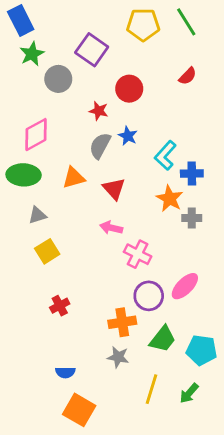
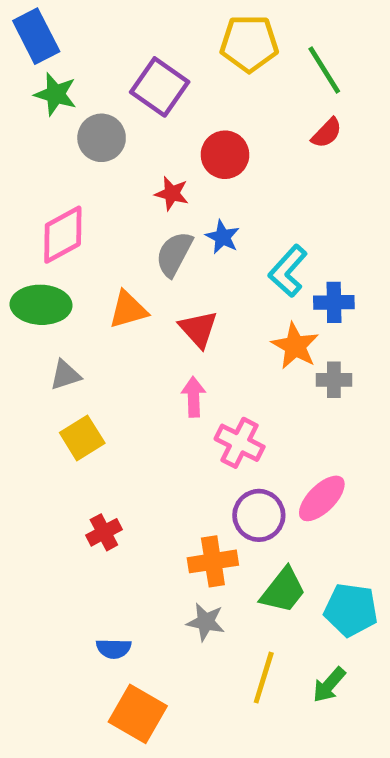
green line: (186, 22) -> (324, 70), moved
green star: (32, 54) -> (56, 94), turned -30
pink arrow: (111, 228) -> (194, 397), turned 75

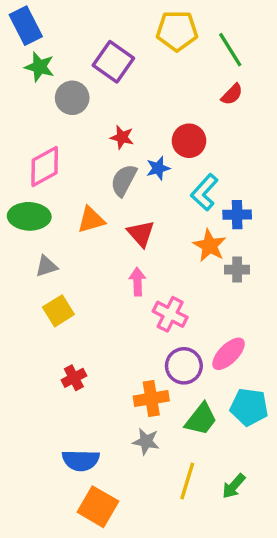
red circle: (225, 155) -> (189, 141), moved
blue star: (223, 237) -> (158, 168), turned 30
cyan pentagon: (351, 610) -> (249, 407), moved
blue semicircle: (114, 649) -> (81, 460), size x1.5

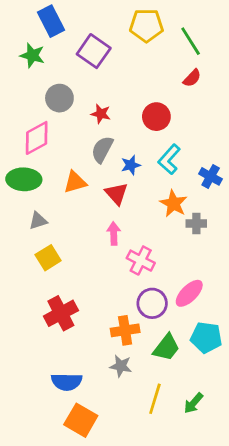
blue rectangle: (26, 26) -> (51, 21), moved
gray circle: (72, 98) -> (59, 98), moved
blue star: (158, 168) -> (131, 165), moved
blue cross: (237, 215) -> (211, 176), moved, turned 30
red cross: (74, 378) -> (61, 313), size x1.6

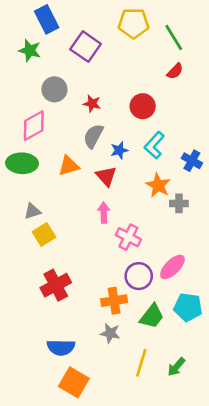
gray triangle: (38, 221) -> (32, 211), moved

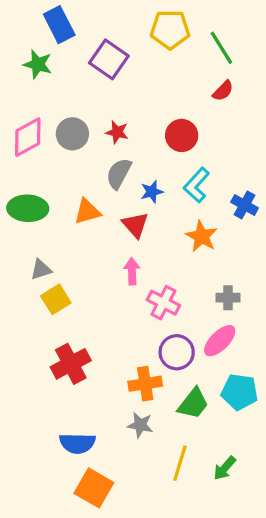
gray circle: (54, 89) -> (72, 134), moved
pink diamond: (34, 126) -> (28, 137), moved
gray cross: (179, 203) -> (228, 298), moved

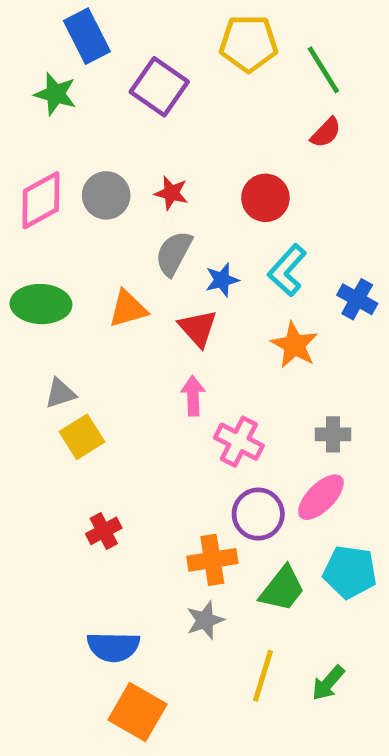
red cross: (71, 364) -> (104, 531), size x0.6
gray star: (140, 425) -> (205, 620), turned -30

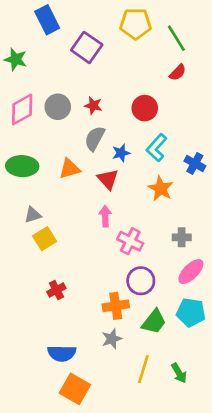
green star: (55, 94) -> (16, 59), moved
pink ellipse: (321, 497) -> (191, 272), moved
green arrow: (328, 683) -> (179, 373), turned -72

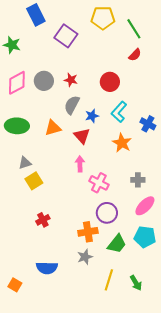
orange square: (75, 389) -> (15, 285), moved, size x0.6

